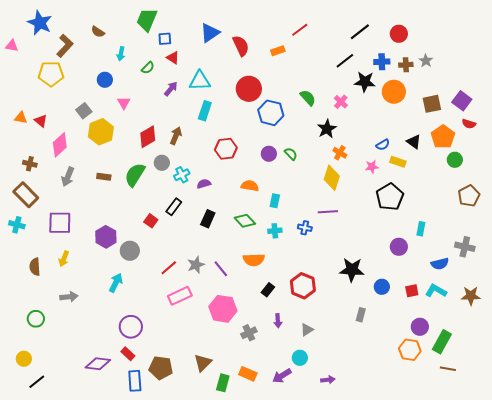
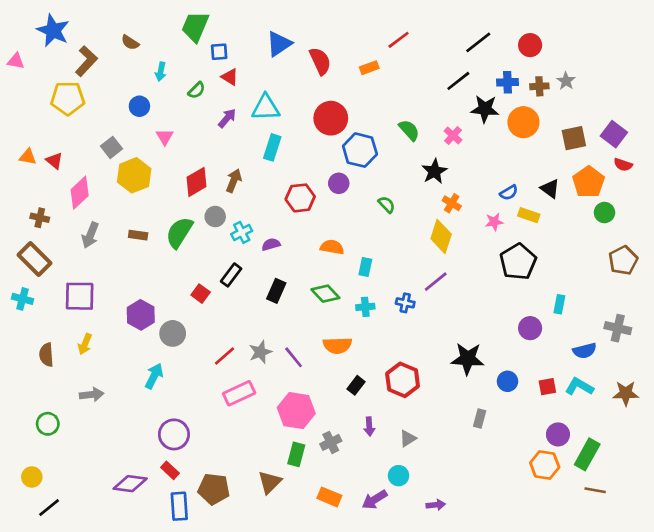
purple circle: (269, 154) -> (339, 183), moved
purple line: (328, 212) -> (436, 282), turned -36
green rectangle: (223, 383) -> (296, 454), moved

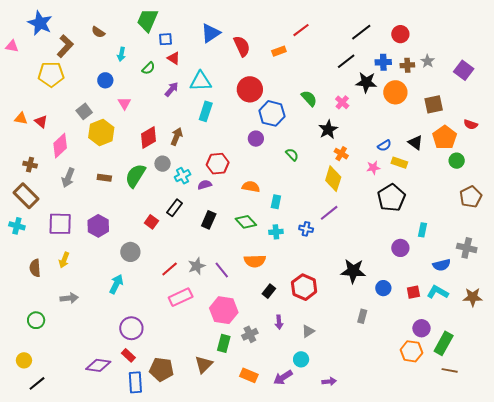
purple square: (614, 134) -> (464, 70), moved
red hexagon: (300, 198) -> (218, 164), moved
purple hexagon: (141, 315) -> (98, 226), moved

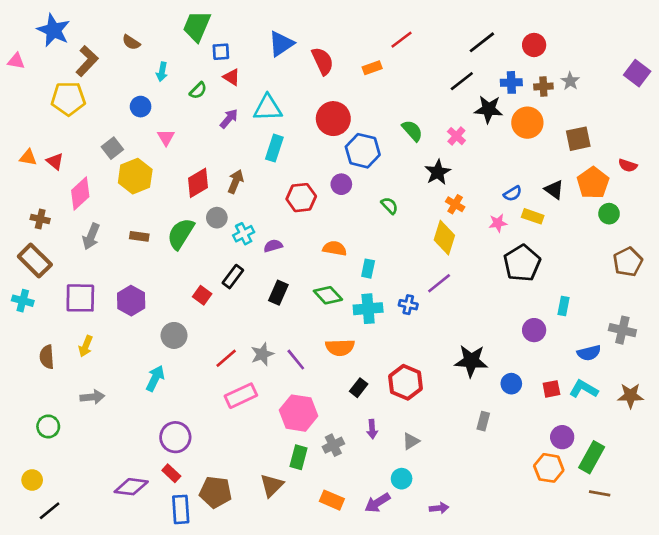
purple square: (464, 70) -> (637, 73), moved
red hexagon: (218, 164) -> (301, 198), moved
cyan cross: (276, 232) -> (368, 309), size x1.5

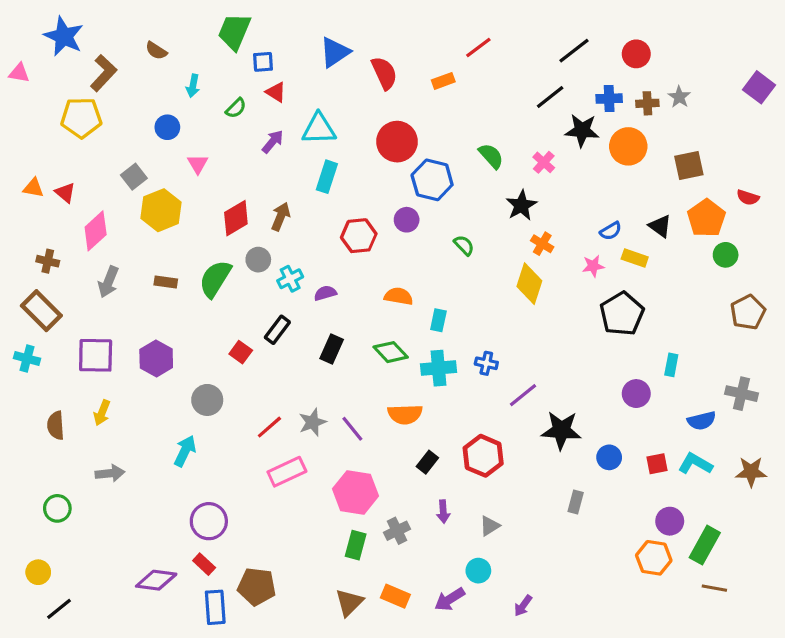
purple line: (439, 283) -> (523, 395), moved
brown triangle: (272, 485) -> (349, 602), moved
purple arrow: (439, 508) -> (523, 606), turned 132

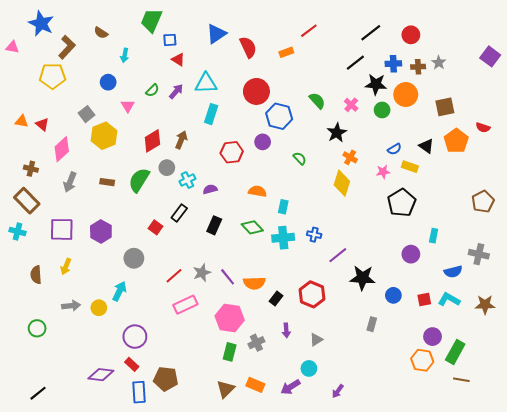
green semicircle: (236, 108) -> (152, 90), moved
green circle: (726, 255) -> (382, 110), moved
orange semicircle: (405, 414) -> (254, 283), moved
yellow circle: (38, 572) -> (99, 308), moved

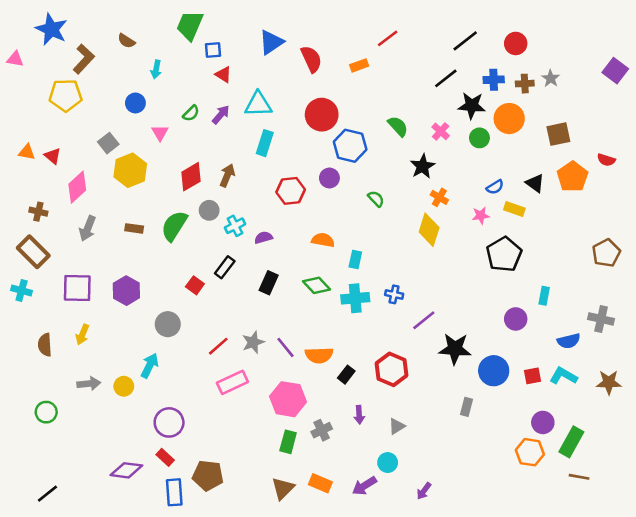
blue circle: (393, 295) -> (494, 371), size x1.5

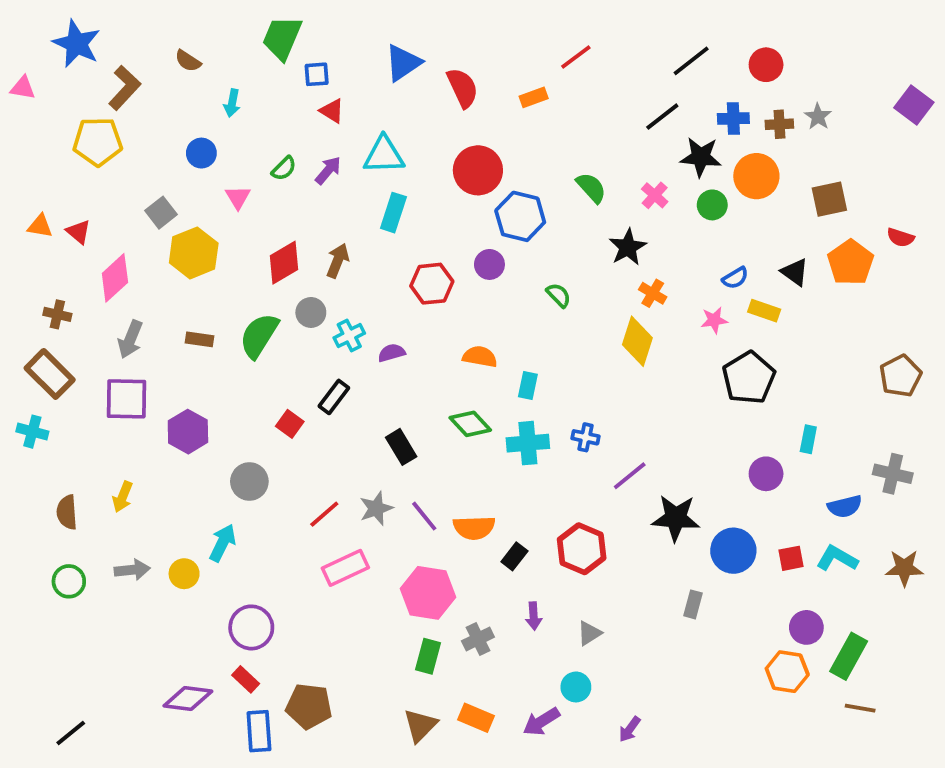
black rectangle: (269, 283) -> (401, 447), moved, turned -55
purple square: (77, 288) -> (126, 399), moved
green circle: (46, 412) -> (69, 581), moved

